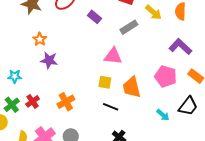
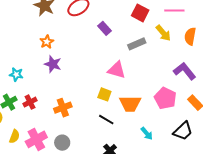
orange trapezoid: (132, 87) -> (130, 104), turned -85
cyan arrow: (163, 115) -> (147, 133), moved

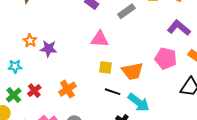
orange star: (47, 42) -> (30, 41), moved
pink triangle: (117, 70) -> (100, 39), moved
cyan arrow: (147, 133) -> (139, 103), moved, size x1.6

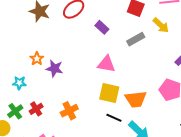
yellow square: (105, 68) -> (109, 93), size x1.5

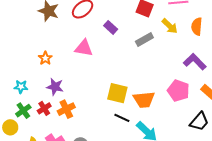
pink triangle: (106, 64) -> (84, 48), moved
purple star: (55, 69) -> (55, 87), moved
cyan star: (19, 83) -> (21, 87), moved
orange cross: (69, 111) -> (66, 109), moved

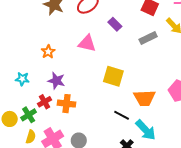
yellow square: (117, 93) -> (113, 76), moved
orange cross: (66, 109) -> (66, 104), turned 30
green cross: (23, 111) -> (29, 115), moved

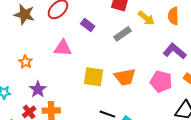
purple star: (56, 81) -> (38, 89), turned 30
orange trapezoid: (144, 98) -> (125, 77), moved

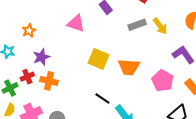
yellow arrow: (146, 18) -> (160, 26), moved
orange star: (26, 62) -> (29, 31), moved

